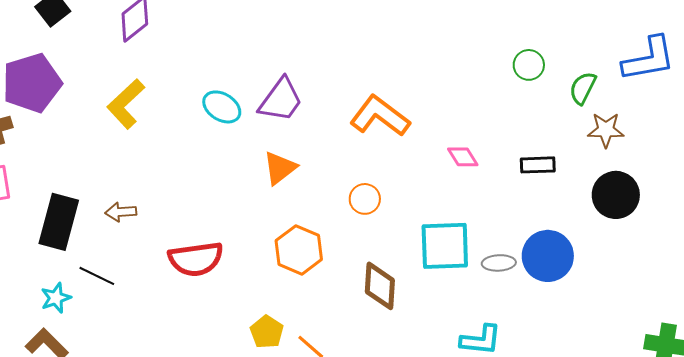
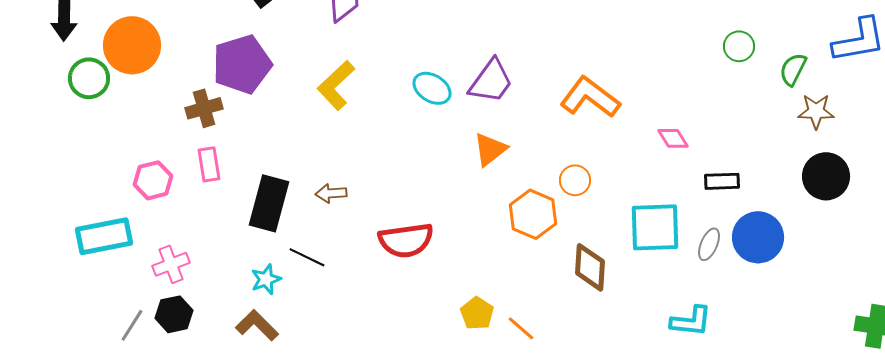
black rectangle: (538, 165) -> (722, 181), moved
orange hexagon: (299, 250) -> (533, 214), moved
gray ellipse: (499, 263) -> (709, 244), turned -64

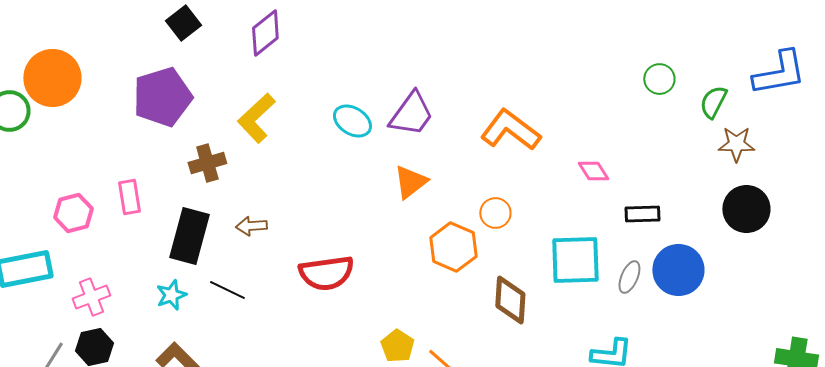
brown cross: (204, 108) -> (207, 163), moved
cyan star: (266, 279) -> (171, 295), moved

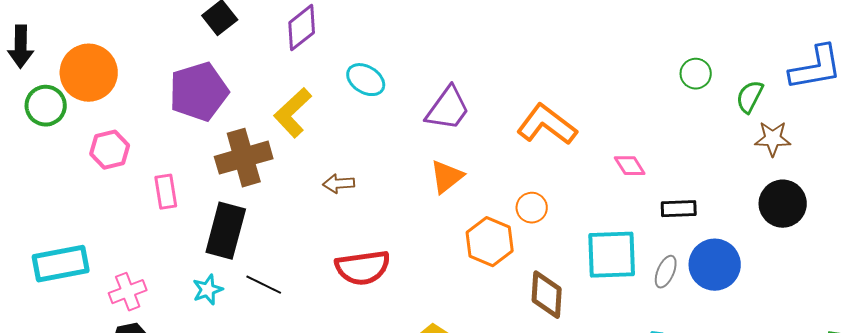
cyan ellipse: (352, 121) -> (366, 80), moved
brown cross: (207, 163) -> (244, 158), size x1.5
pink hexagon: (73, 213) -> (110, 150), moved
brown arrow: (251, 226) -> (339, 184), moved

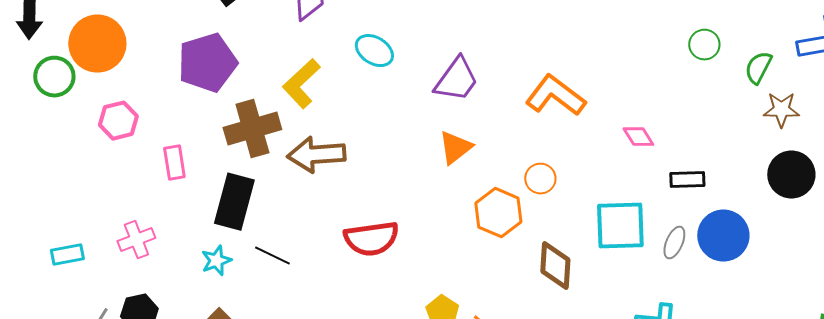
brown arrow: (339, 184) -> (316, 155), moved, size x1.8
cyan rectangle: (61, 264) -> (67, 255), moved, size x0.6
pink cross: (128, 292) -> (136, 240), moved

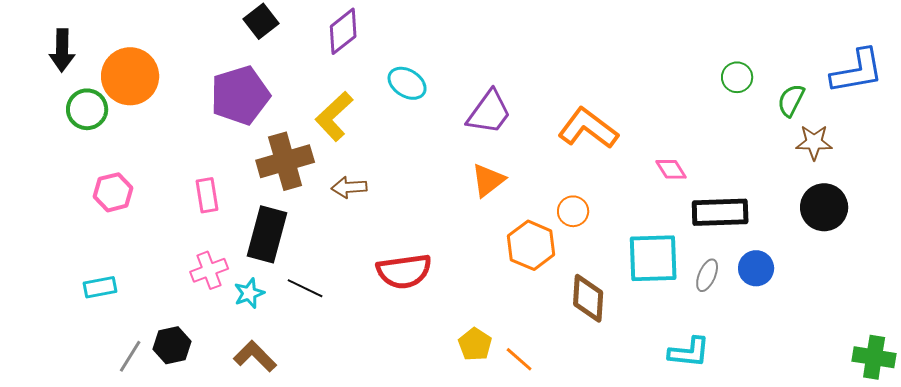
pink hexagon: (118, 121) -> (113, 192), moved
brown arrow: (316, 155) -> (349, 187), size x0.6
black rectangle: (687, 180) -> (720, 212), size x1.6
blue circle: (723, 236) -> (756, 268), size x0.7
pink cross: (136, 240) -> (209, 270), moved

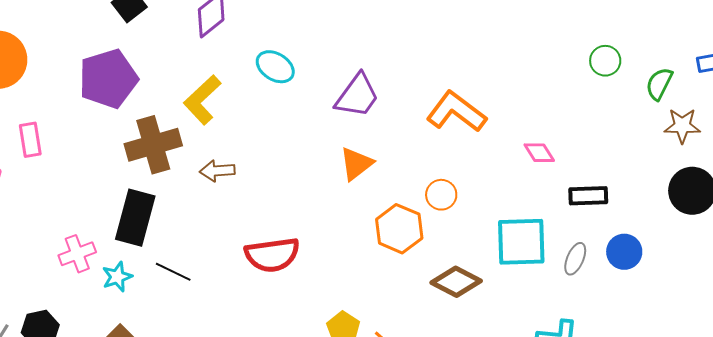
pink rectangle: (207, 195) -> (30, 140), moved
black rectangle: (720, 212) -> (588, 196), size x0.7
brown diamond: (588, 298) -> (456, 282), turned -66

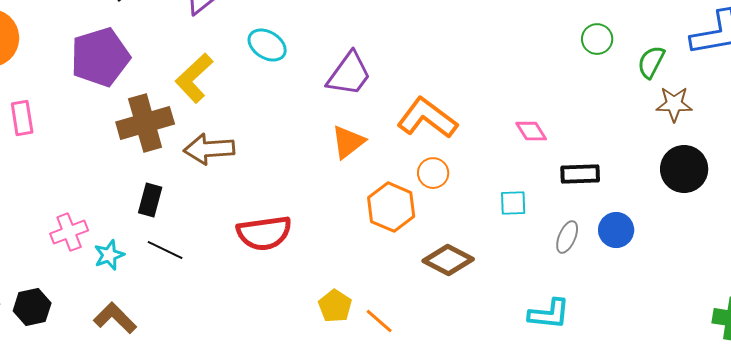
orange L-shape: (456, 112) -> (427, 118), moved
brown arrow: (217, 171) -> (209, 149), size x1.4
black rectangle: (135, 218) -> (150, 200), moved, size x0.6
cyan square: (521, 242) -> (513, 203), moved, size x0.5

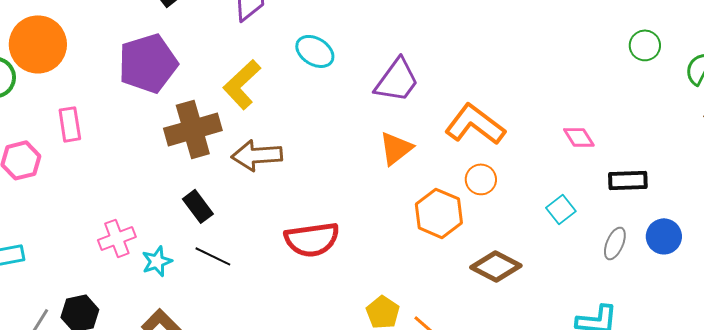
black rectangle: (150, 200) -> (198, 206), turned -52
cyan square: (513, 203) -> (561, 209), turned -36

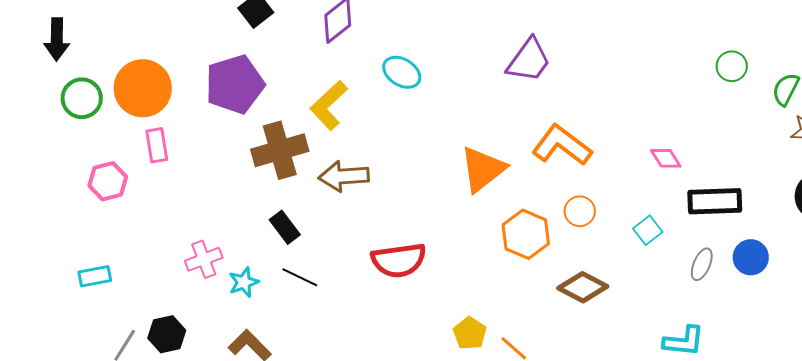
orange circle: (38, 44) -> (143, 88), moved
purple trapezoid: (397, 80) -> (529, 60), moved
orange triangle: (396, 148) -> (483, 169), size x1.4
orange circle: (481, 179) -> (580, 211), moved
black rectangle: (628, 180) -> (715, 201), size x1.4

